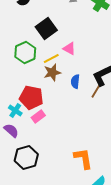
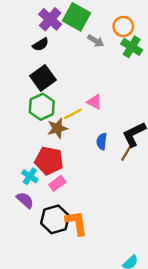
black square: (46, 28) -> (43, 78), moved
brown star: (52, 72) -> (57, 128), moved
black hexagon: (26, 158) -> (55, 219), moved
orange L-shape: (83, 158) -> (77, 223), moved

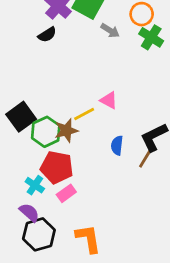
black square: (43, 78) -> (21, 117), moved
green hexagon: (42, 107) -> (46, 132), moved
black hexagon: (55, 219) -> (39, 234), moved

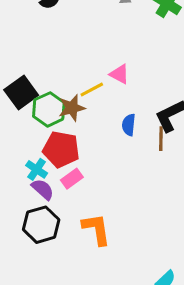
brown line: (146, 158) -> (161, 139), turned -30
purple semicircle: (29, 213) -> (43, 189), moved

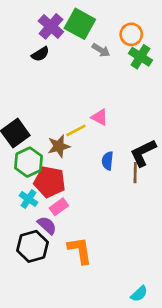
green hexagon: (49, 109) -> (29, 162), moved
purple semicircle: (43, 189) -> (47, 225), moved

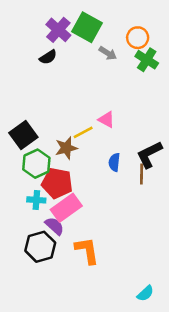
cyan cross: (29, 199) -> (36, 200), turned -30
pink rectangle: (59, 207) -> (66, 208), size x1.6

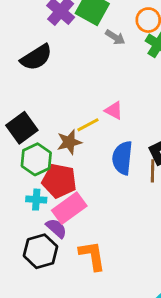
black semicircle: (48, 57) -> (36, 57), moved, size x1.6
blue semicircle: (114, 162) -> (122, 158), size x1.6

